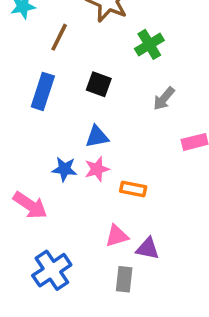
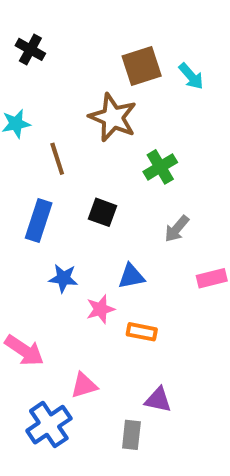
brown line: (59, 37) -> (57, 159), turned -44
blue triangle: (97, 137) -> (131, 276), moved
blue star: (64, 169) -> (63, 278), moved
pink triangle: (117, 236) -> (84, 385), moved

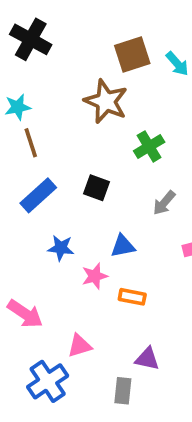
black cross: (30, 49) -> (31, 39), size x1.5
brown line: (57, 159) -> (31, 143), moved
blue rectangle: (39, 221) -> (38, 195), turned 30

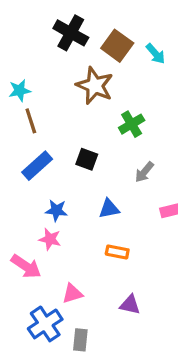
black cross: (31, 39) -> (71, 33), moved
brown square: (132, 54) -> (117, 46), turned -36
pink star: (95, 276) -> (50, 239), moved, turned 30
gray rectangle: (123, 391) -> (80, 340), moved

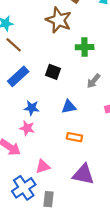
brown line: (31, 121) -> (14, 45), turned -30
green cross: (132, 124) -> (85, 47), turned 30
purple triangle: (130, 305) -> (83, 174), size x1.5

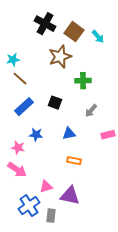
brown star: (59, 20) -> (60, 57), turned 30
pink star: (27, 128) -> (18, 148), moved
purple triangle: (83, 174) -> (70, 196), moved

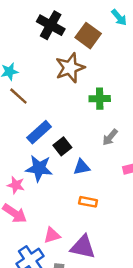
cyan arrow: (98, 37) -> (119, 17), moved
black square: (55, 103) -> (62, 146), moved, turned 32
blue rectangle: (24, 107) -> (39, 132), moved
blue star: (36, 135) -> (39, 168), size x1.5

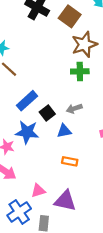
brown star: (70, 68) -> (84, 44), moved
gray arrow: (110, 137) -> (74, 109), moved, turned 32

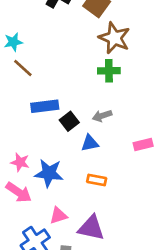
brown star: (84, 44) -> (114, 38), turned -30
blue rectangle: (27, 101) -> (45, 106), turned 35
blue star: (27, 132) -> (49, 173), moved

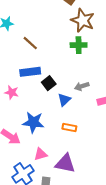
brown line: (23, 68) -> (30, 43), moved
gray arrow: (102, 116) -> (82, 86), moved
blue triangle: (90, 143) -> (64, 100), turned -32
pink star: (20, 162) -> (12, 92), moved

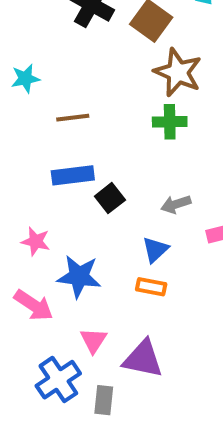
brown line: (30, 43) -> (73, 118), turned -49
pink star: (12, 92) -> (36, 241), moved
blue triangle: (64, 100) -> (155, 250), moved
pink triangle: (41, 154) -> (93, 340), turned -40

